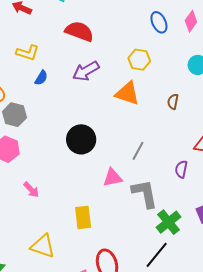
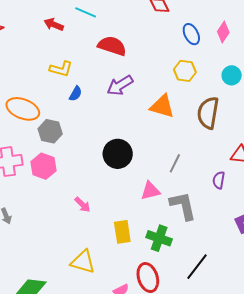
yellow hexagon: (139, 60) -> (185, 71), moved
brown semicircle: (173, 102) -> (208, 113), size x2.0
pink arrow: (31, 190) -> (82, 205), moved
green cross: (169, 222) -> (159, 238), moved, turned -30

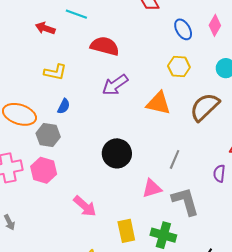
blue semicircle: (76, 94) -> (64, 106), moved
brown semicircle: (208, 113) -> (205, 107), turned 40
pink arrow: (82, 205) -> (85, 206), size x1.4

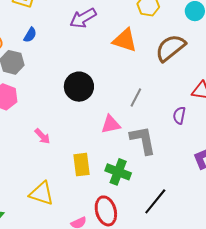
pink arrow: (85, 206) -> (42, 136), size x0.7

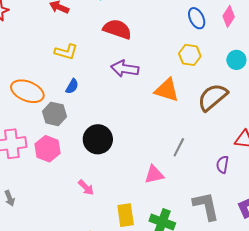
purple arrow: (83, 18) -> (125, 69), turned 40
black circle: (79, 87) -> (98, 139), moved
gray L-shape: (143, 140) -> (206, 206), moved

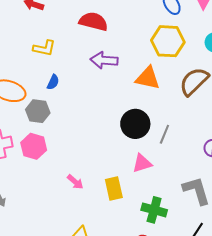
yellow hexagon: (190, 55) -> (168, 41), size x1.5
black circle: (98, 139) -> (135, 124), moved
yellow rectangle: (126, 215) -> (114, 188), moved

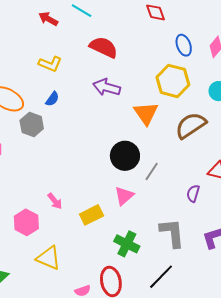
orange triangle: (148, 78) -> (146, 113), turned 32
pink hexagon: (34, 146) -> (26, 222), moved
pink triangle: (142, 163) -> (124, 196), turned -35
yellow rectangle: (114, 188) -> (92, 215), turned 65

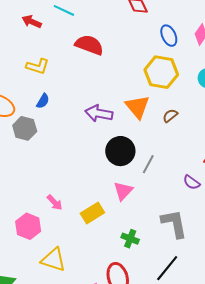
purple arrow: (107, 87) -> (99, 113), moved
brown semicircle: (191, 125) -> (170, 116), moved, size x0.5
purple semicircle: (193, 193) -> (192, 182), turned -66
green cross: (127, 244) -> (130, 239), size x0.7

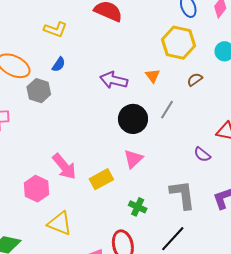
orange triangle: (137, 107) -> (153, 76), size x0.6
brown semicircle: (170, 116) -> (195, 80), moved
gray line: (148, 164) -> (167, 110), moved
pink arrow: (55, 203) -> (64, 166), size x1.6

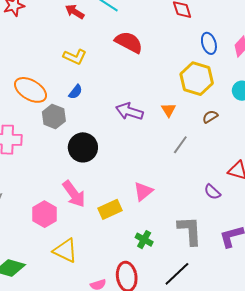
black circle: (133, 119) -> (83, 147), moved

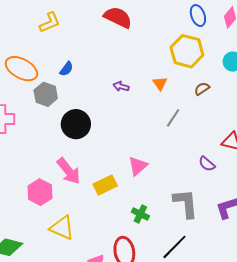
yellow L-shape: (75, 57) -> (50, 22), moved, turned -45
purple arrow: (129, 111) -> (121, 86), size x0.6

